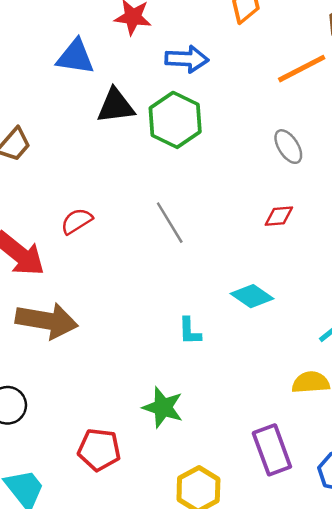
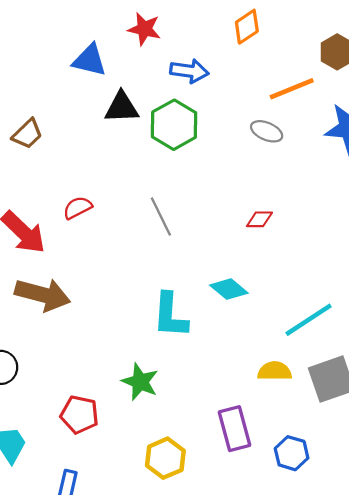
gray ellipse: (288, 147) -> (267, 131), moved, turned -40
cyan L-shape: (190, 331) -> (170, 315), size x1.8

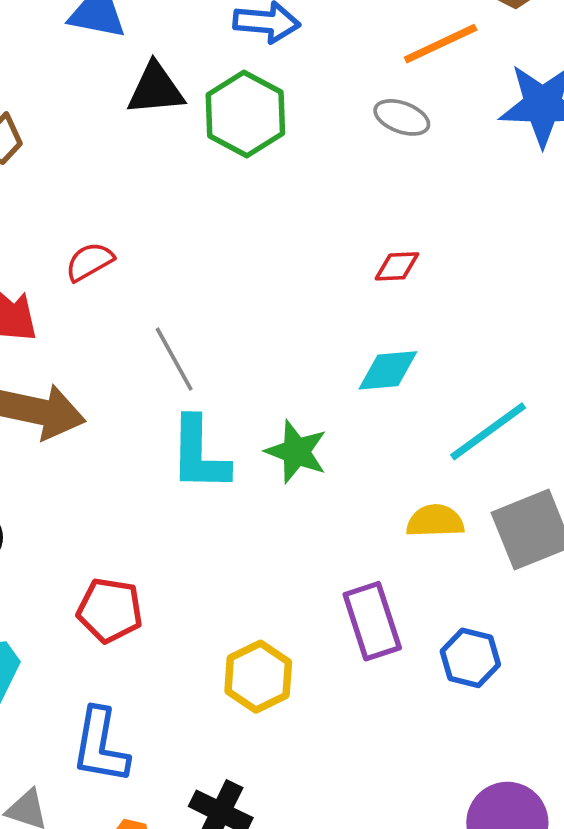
gray line: (161, 216) -> (174, 359), moved
cyan diamond: (229, 289) -> (388, 370), moved, turned -42
cyan L-shape: (170, 315) -> (199, 454), moved
green star: (140, 382) -> (296, 452), moved

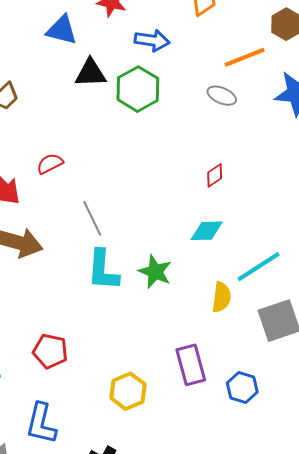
red diamond: (397, 266) -> (215, 175), turned -35
yellow semicircle: (435, 521) -> (221, 297), moved, turned 96

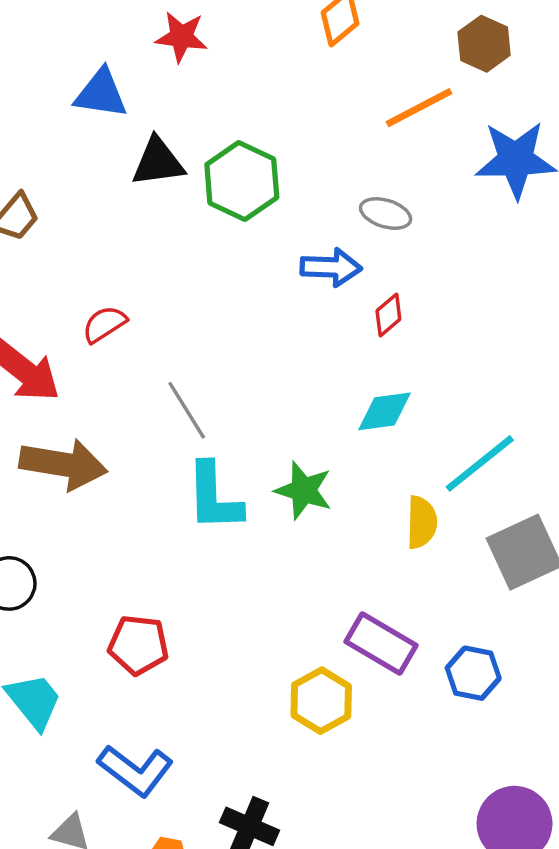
blue arrow: (152, 40) -> (331, 267), moved
gray ellipse: (222, 96) -> (386, 214), moved
purple rectangle: (191, 365) -> (381, 644), turned -39
yellow hexagon: (128, 391) -> (321, 701), moved
blue L-shape: (41, 424) -> (136, 770), turned -60

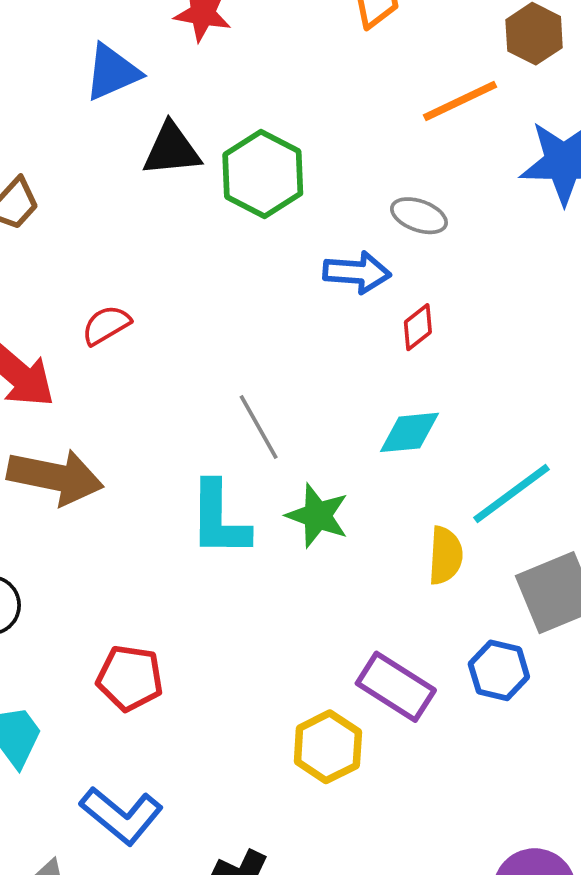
blue triangle: (101, 93) -> (112, 72), turned -34
gray line: (187, 410) -> (259, 427), moved
blue hexagon: (473, 673) -> (499, 670), moved

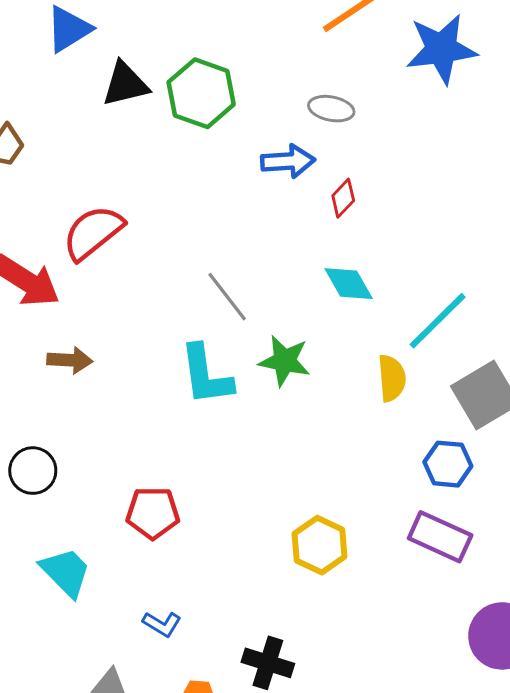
red semicircle: (106, 325) -> (93, 232), size x1.6
cyan diamond: (409, 432) -> (349, 284), turned 74
brown arrow: (55, 477) -> (70, 360), size x0.6
purple rectangle: (396, 687) -> (440, 537), moved
blue L-shape: (121, 815) -> (162, 624), size x0.6

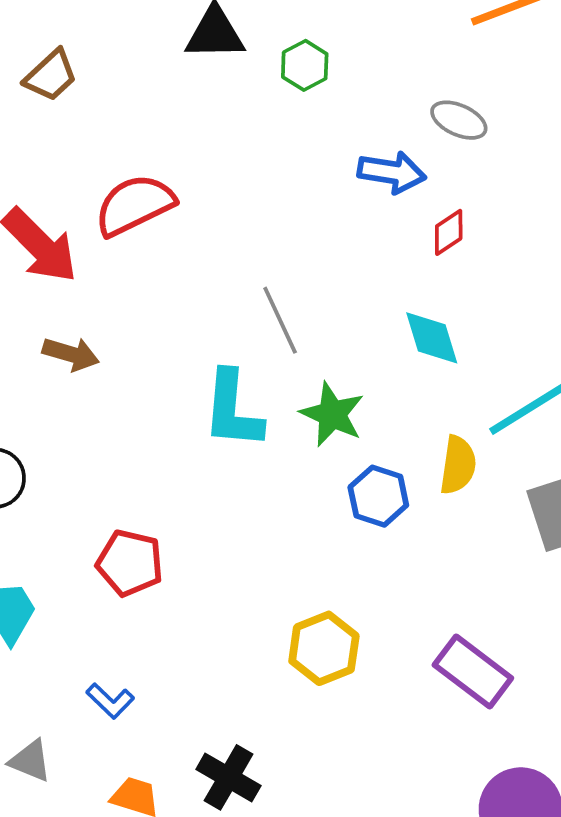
green hexagon: (201, 93) -> (305, 65), size x0.6
blue hexagon: (448, 464) -> (378, 496), moved

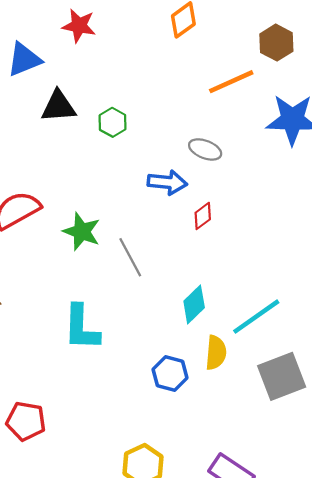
gray line: (280, 320) -> (130, 257), moved
cyan diamond: (432, 338) -> (194, 304), moved, turned 66
green star: (332, 414) -> (82, 232), moved

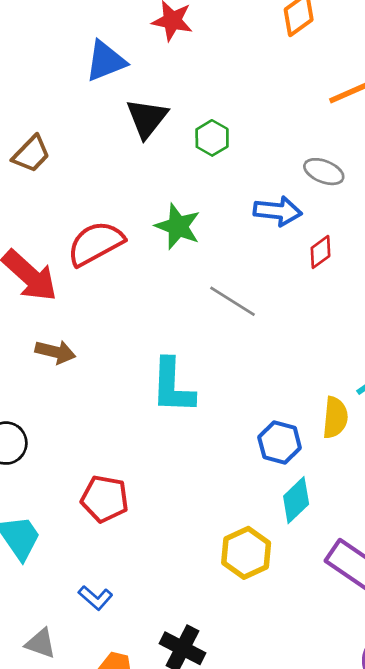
black triangle: (58, 106) -> (147, 118), turned -48
green star: (82, 232) -> (178, 226), moved
gray line: (130, 257) -> (232, 301), turned -30
cyan diamond: (194, 304) -> (296, 500), moved

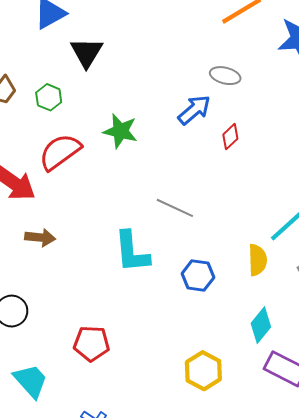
green hexagon: (212, 138) -> (49, 97), moved
blue arrow: (278, 211) -> (194, 110), turned -40
gray line: (232, 301) -> (175, 208), moved
blue hexagon: (280, 442) -> (198, 276), moved
cyan diamond: (296, 500) -> (261, 325), moved

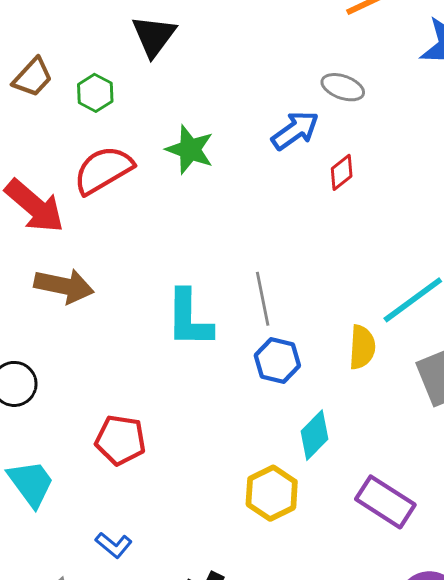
gray line: (175, 208) -> (263, 299), moved, turned 48
brown arrow: (40, 237) -> (64, 286), size x1.4
cyan diamond: (261, 325) -> (314, 435), moved

